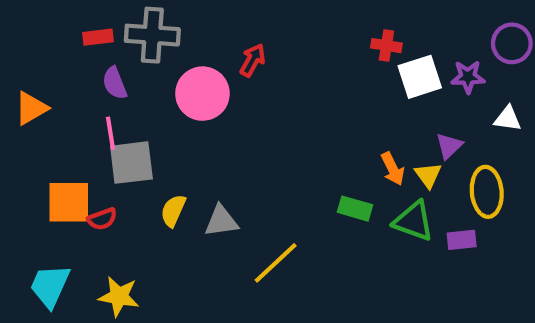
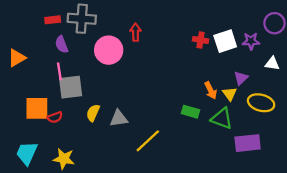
red cross: (386, 46) -> (201, 40), moved
red arrow: (253, 60) -> (136, 32), turned -30
yellow ellipse: (487, 192) -> (261, 103), turned -70
purple rectangle: (462, 240) -> (248, 143), moved, size x1.6

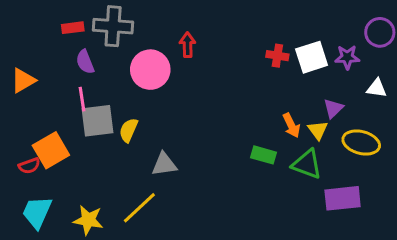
orange square: (37, 108) -> (51, 150), turned -30
yellow semicircle: (93, 113) -> (129, 130), moved
red semicircle: (55, 117) -> (29, 166), moved
yellow line: (148, 141) -> (139, 208), moved

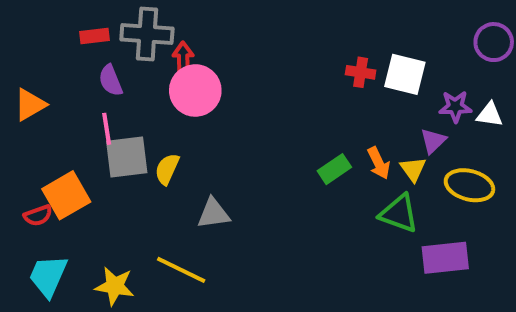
red arrow: (187, 45) -> (183, 58), moved
white square: (312, 57) -> (405, 74), turned 32
purple star: (347, 57) -> (455, 107), moved
green rectangle: (263, 155) -> (334, 169), moved, turned -50
yellow line: (139, 208) -> (181, 270), turned 69

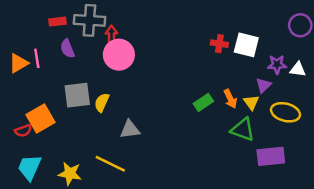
pink line: (107, 129) -> (37, 58), moved

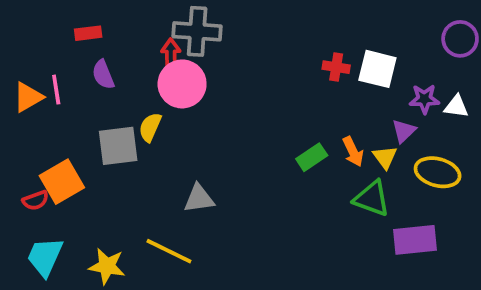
gray cross: (89, 20) -> (197, 31), moved
yellow semicircle: (102, 102) -> (150, 127), moved

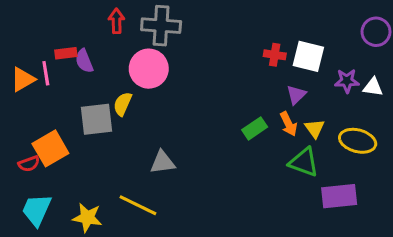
red rectangle: (88, 33) -> (66, 53), moved
red arrow: (171, 54) -> (116, 21), moved
purple triangle: (404, 131) -> (296, 95), moved

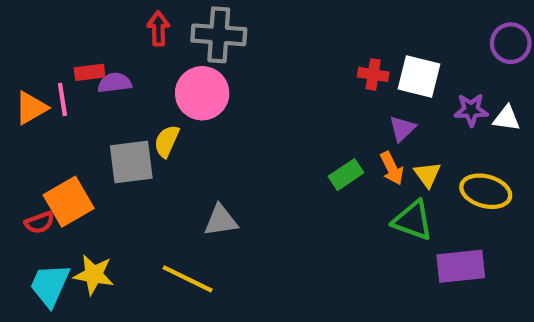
purple semicircle: (84, 61) -> (115, 83), turned 105
yellow star: (87, 218) -> (94, 275), moved

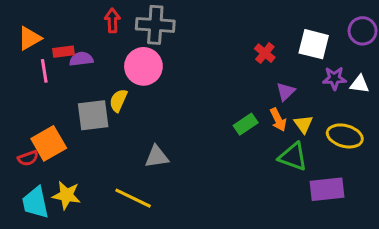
red cross: (373, 74) -> (265, 53), turned 30
white square: (419, 77) -> (314, 44), moved
orange triangle: (31, 108) -> (29, 38), moved
cyan trapezoid: (50, 285) -> (35, 203), turned -36

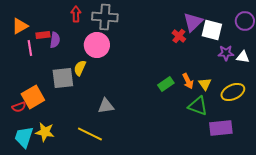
purple semicircle: (81, 59) -> (55, 40), turned 105
purple triangle: (286, 92) -> (193, 22), moved, size x1.5
yellow ellipse: (345, 136) -> (233, 92), turned -40
cyan trapezoid: (35, 203) -> (24, 137), turned 30

